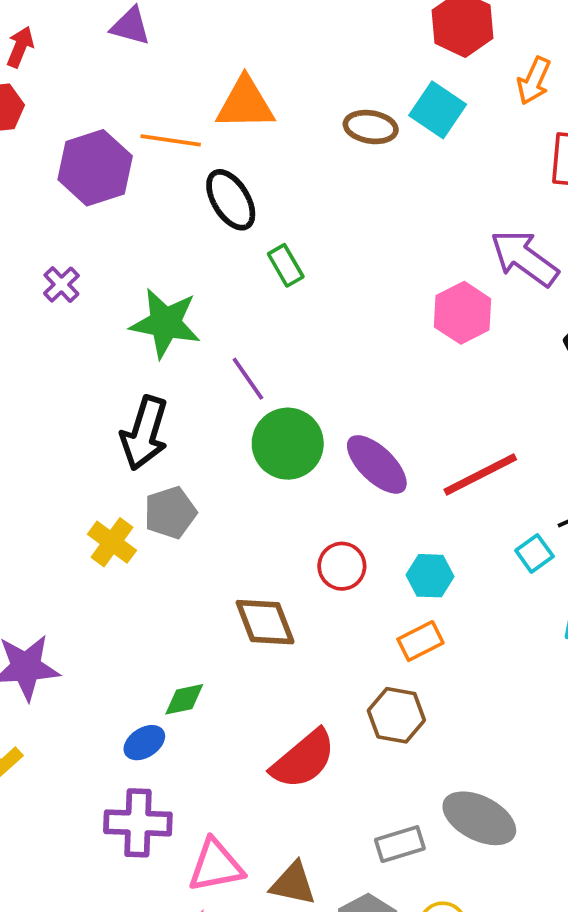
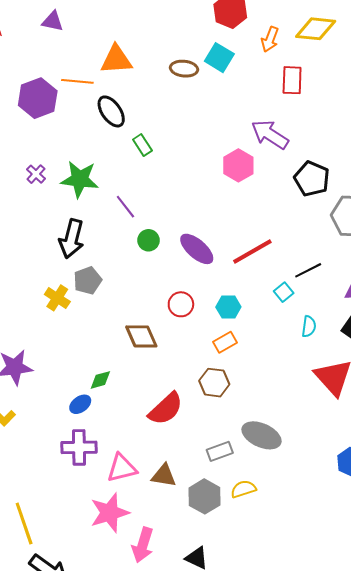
purple cross: (61, 285) -> (36, 174), moved
green circle: (288, 444) -> (148, 240), size x0.6

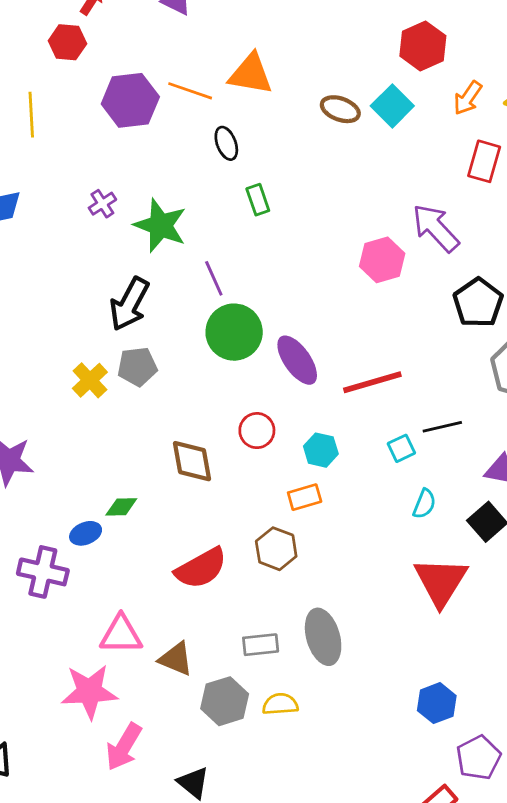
black ellipse: (111, 111) -> (226, 143), size x0.7
green circle: (148, 240) -> (234, 332), size x1.8
gray ellipse: (262, 435) -> (323, 637), turned 36
purple cross: (79, 447) -> (43, 572), moved

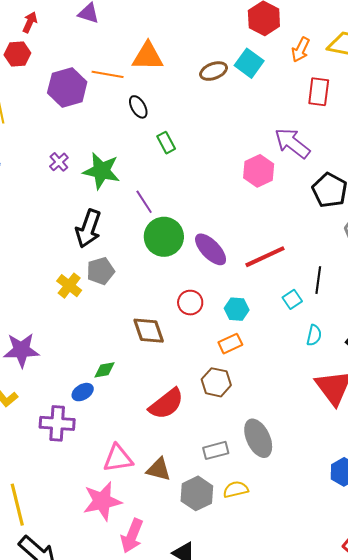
brown ellipse: (340, 109) -> (214, 71), turned -32
black line: (442, 427) -> (318, 280), turned -60

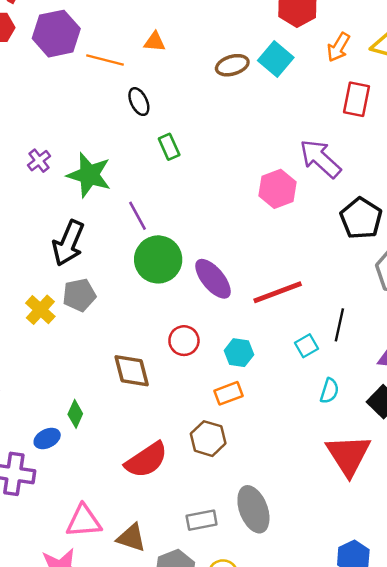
orange triangle: (148, 56) -> (155, 42), size x0.6
purple hexagon: (67, 87) -> (56, 34), moved
green diamond: (105, 370) -> (75, 414), turned -60

